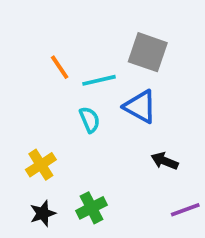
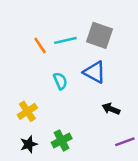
cyan line: (99, 80) -> (65, 40), moved

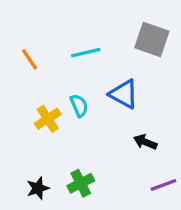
gray square: (100, 35) -> (152, 39), moved
orange line: (40, 45) -> (30, 59), moved
yellow cross: (27, 111) -> (48, 119), moved

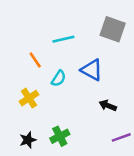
orange line: (30, 59) -> (35, 60), moved
cyan semicircle: (79, 106) -> (59, 78), turned 56
yellow cross: (48, 119) -> (29, 98), moved

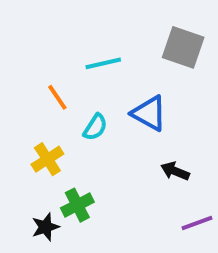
green cross: (60, 136) -> (77, 205), moved

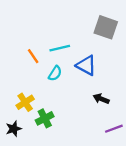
cyan line: (103, 63) -> (60, 48), moved
yellow cross: (47, 159) -> (25, 102), moved
black star: (45, 227) -> (14, 129), moved

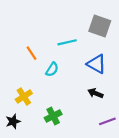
cyan line: (60, 48) -> (67, 42), moved
blue triangle: (86, 65) -> (97, 64), moved
green cross: (45, 118) -> (53, 116), moved

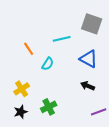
black star: (13, 121) -> (21, 112), moved

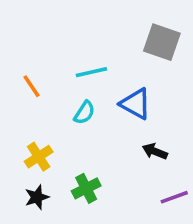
cyan line: (62, 39) -> (91, 72), moved
orange line: (29, 49) -> (32, 86), moved
blue triangle: (89, 59) -> (135, 104), moved

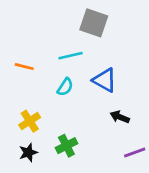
gray square: (162, 42) -> (94, 23), moved
orange line: (32, 86) -> (24, 67), turned -42

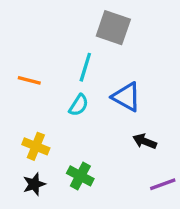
cyan line: (71, 56) -> (85, 67), turned -60
yellow cross: (30, 121) -> (36, 146), turned -35
green cross: (66, 146) -> (80, 176), turned -35

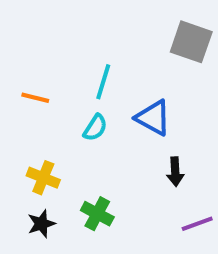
gray square: (113, 28) -> (191, 42), moved
black arrow: (145, 141) -> (175, 172), turned -115

